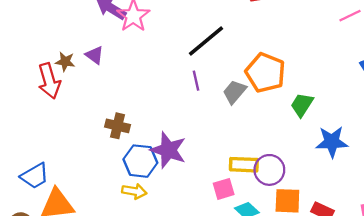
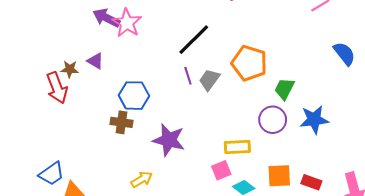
gray trapezoid: (235, 92) -> (209, 80), moved
blue hexagon: (140, 161) -> (134, 96), moved
purple circle: (269, 170) -> (273, 120), moved
yellow arrow: (134, 191) -> (142, 179), turned -35

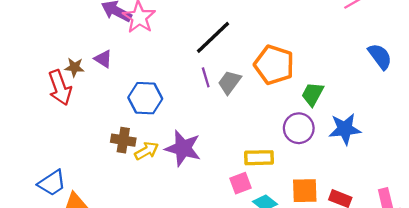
brown cross: (121, 122) -> (123, 140), moved
yellow arrow: (142, 179) -> (147, 151), moved

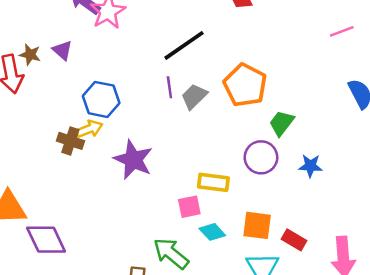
blue star: (345, 129) -> (310, 166), size x0.7
yellow arrow: (147, 151) -> (89, 129), moved

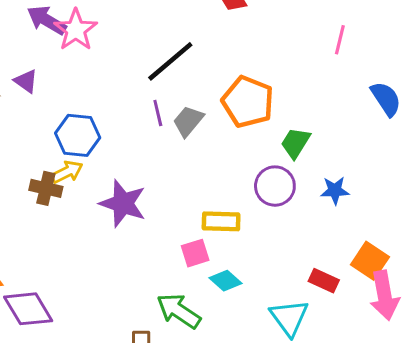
pink line: (342, 31) -> (340, 40), moved, turned -50
orange square: (257, 225) -> (370, 261), moved, turned 32

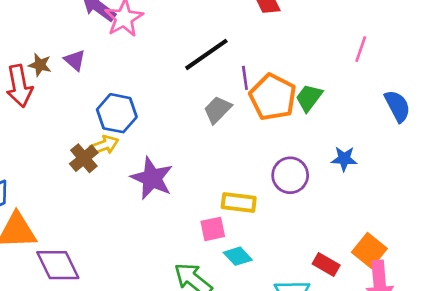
purple line: (158, 113) -> (245, 78), moved
green trapezoid: (296, 143) -> (309, 98), moved
brown cross: (46, 188) -> (84, 158), turned 32
blue star: (335, 190) -> (344, 159), moved

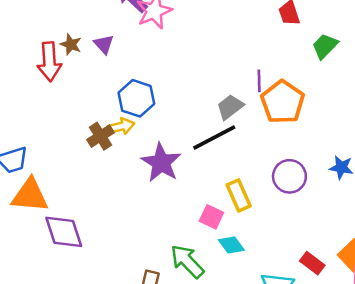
black line: (206, 54) -> (214, 137), moved
green trapezoid: (309, 98) -> (325, 46), moved
yellow rectangle: (239, 203) -> (239, 195), turned 52
pink square: (213, 229) -> (211, 217), turned 30

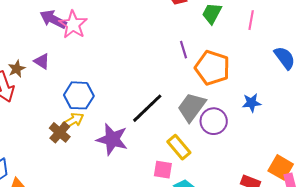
brown star: (71, 44) -> (17, 69), turned -30
purple line: (259, 81) -> (184, 50), moved
orange pentagon: (283, 102) -> (212, 68), moved
gray trapezoid: (230, 107) -> (192, 107), moved, size x1.4

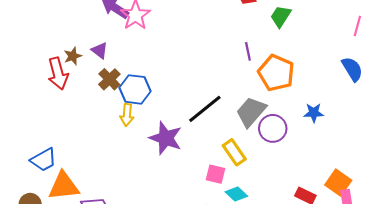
pink line: (251, 20) -> (357, 26), moved
yellow arrow: (73, 120) -> (127, 115), turned 120
brown cross: (60, 132) -> (109, 79), moved

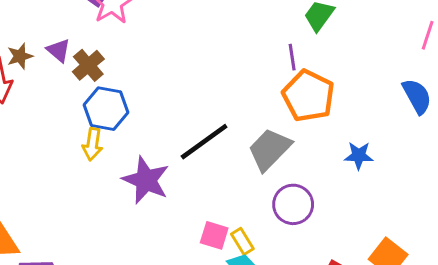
purple line: (248, 51) -> (292, 57), moved
brown cross: (109, 79) -> (88, 65), moved
purple circle: (273, 128) -> (293, 204), moved
yellow rectangle: (234, 152) -> (242, 241), moved, size x0.7

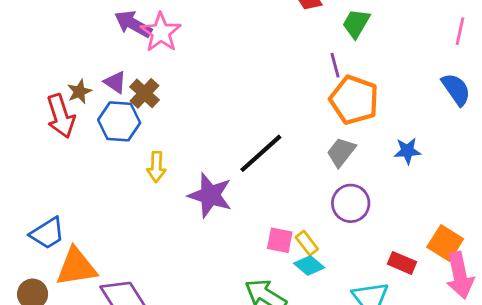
blue hexagon: (106, 109) -> (119, 121), moved
gray trapezoid: (270, 149) -> (341, 152), moved, size x0.7

